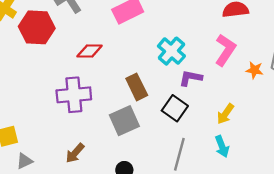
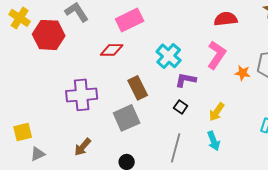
red diamond: (90, 51) -> (112, 50), moved
black square: (175, 108) -> (181, 107), moved, size x0.6

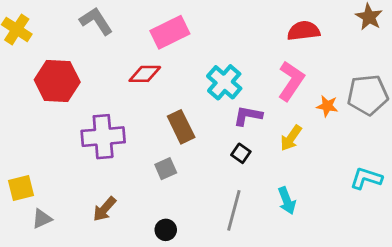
red hexagon: (49, 35) -> (57, 81), moved
yellow arrow: (217, 112) -> (291, 138), moved
gray square: (127, 118) -> (166, 169), size x0.6

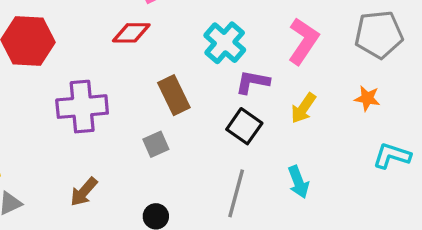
gray pentagon: (368, 95) -> (379, 34), moved
orange star: (327, 106) -> (367, 98), moved
black square: (241, 153) -> (244, 126), size x1.5

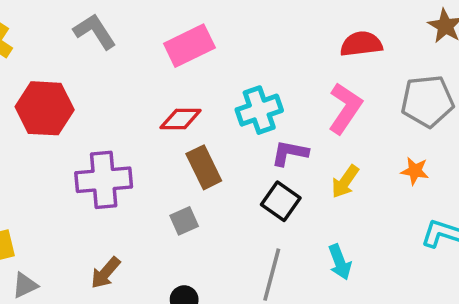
red diamond: (131, 33) -> (181, 119), moved
cyan cross: (225, 43) -> (259, 110), turned 30

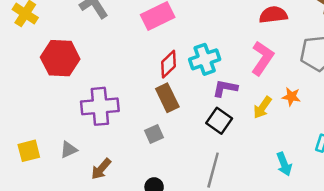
red diamond: (181, 119) -> (169, 64), moved, turned -44
orange star: (415, 171) -> (291, 97), moved
cyan arrow: (340, 262) -> (284, 164), moved
gray triangle: (25, 285) -> (69, 150), moved

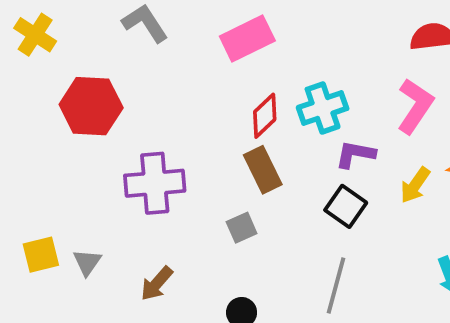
gray triangle: (69, 150) -> (87, 262), moved, turned -30

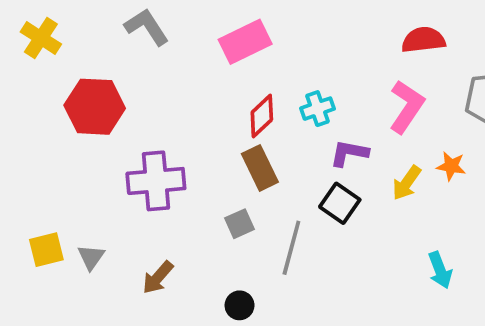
cyan cross: (323, 108) -> (317, 109), size x0.7
gray line: (336, 285) -> (291, 248), moved

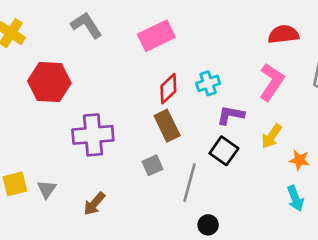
orange star: (451, 166) -> (299, 160), moved
black circle: (240, 305) -> (208, 225), moved

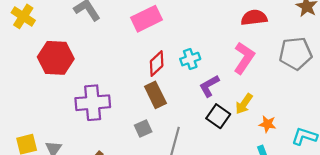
purple L-shape: (231, 115) -> (209, 86), turned -40
black square: (224, 151) -> (218, 116), moved

